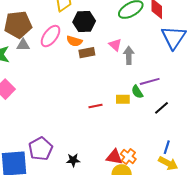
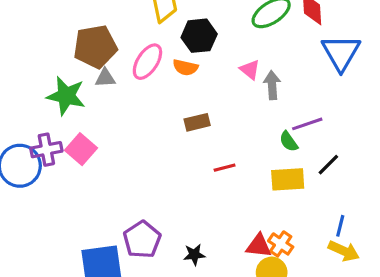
brown rectangle: (87, 53) -> (197, 122), moved
yellow rectangle: (123, 99) -> (288, 179), moved, size x1.5

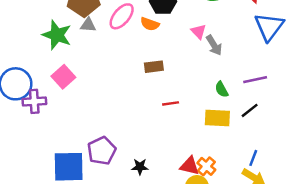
gray arrow: (272, 85) -> (214, 45), turned 145
purple line: (307, 124) -> (255, 80), moved
purple cross: (46, 150) -> (34, 101), moved

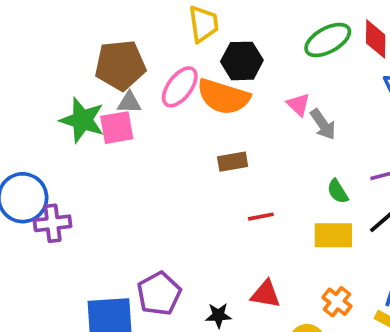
orange semicircle: (150, 24) -> (223, 97), size x1.8
pink square: (63, 77) -> (117, 128), moved, turned 35
red triangle: (190, 166) -> (266, 294), moved
orange cross: (206, 166) -> (337, 302), moved

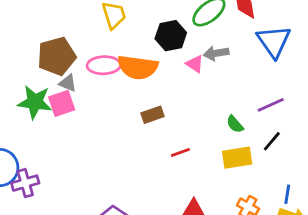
black hexagon: (242, 61) -> (171, 36), moved
pink ellipse: (180, 87) -> (104, 65), turned 60
gray triangle: (129, 102) -> (68, 83), turned 30
gray arrow: (323, 124) -> (216, 53), moved, turned 125

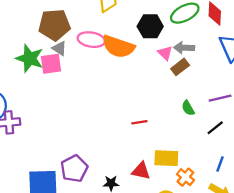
brown rectangle: (153, 115) -> (180, 67), moved, turned -30
yellow rectangle: (237, 158) -> (166, 158), moved
blue line: (287, 194) -> (220, 164), moved

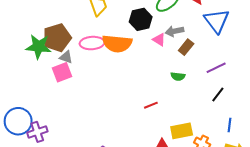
green star: (30, 58) -> (39, 47), moved
brown rectangle: (180, 67) -> (186, 47), moved
green semicircle: (188, 108) -> (178, 76), moved, turned -40

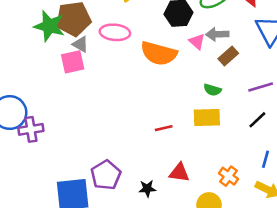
orange semicircle: (117, 44) -> (159, 53), moved
red line: (151, 105) -> (164, 128), moved
yellow rectangle: (182, 131) -> (207, 118), moved

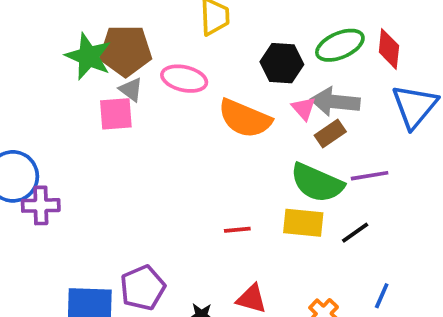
gray arrow: (217, 34) -> (335, 102), size x1.4
brown rectangle: (228, 56) -> (330, 133), moved
purple line: (261, 87) -> (370, 176), moved
green semicircle: (212, 90) -> (317, 183), size x2.0
black line: (257, 120) -> (355, 233), moved

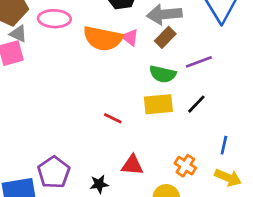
pink triangle: (304, 108) -> (130, 37), moved
green semicircle: (317, 183) -> (163, 74), size x0.7
red line: (237, 230) -> (113, 118), turned 42

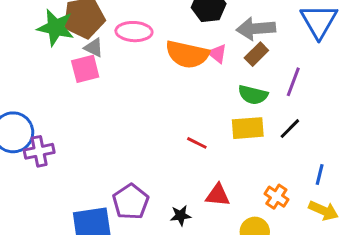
purple line: (199, 62) -> (293, 82), turned -50

